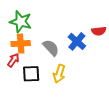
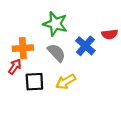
green star: (21, 22) -> (55, 24), moved
yellow arrow: (59, 74) -> (66, 82), turned 42

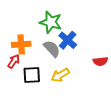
red semicircle: (110, 34) -> (100, 61), moved
blue cross: (85, 46) -> (68, 40), moved

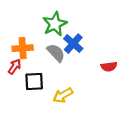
green star: (51, 22) -> (55, 24), turned 30
yellow arrow: (60, 75) -> (63, 95), moved

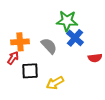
green star: (55, 24) -> (67, 21), moved, turned 30
blue cross: (73, 44) -> (75, 38), moved

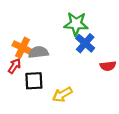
orange cross: (20, 42) -> (22, 48), turned 30
gray semicircle: (49, 46) -> (38, 52), moved, turned -54

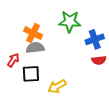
blue cross: (85, 43) -> (95, 39), moved, turned 30
orange cross: (22, 48) -> (33, 33), moved

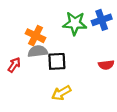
blue cross: (95, 39) -> (102, 20), moved
black square: (31, 74) -> (57, 61), moved

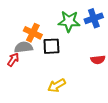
gray semicircle: (38, 51) -> (24, 47), moved
black square: (57, 61) -> (51, 46), moved

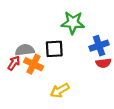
blue cross: (94, 18) -> (99, 46), moved
orange cross: (33, 33) -> (34, 64), moved

